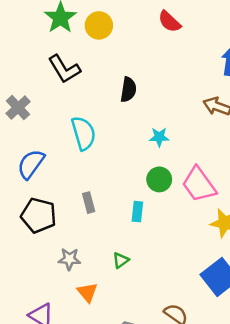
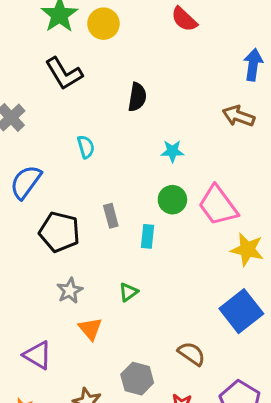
cyan semicircle: (83, 133) -> (86, 147), size x0.6
gray rectangle: (89, 203) -> (111, 216), moved
black pentagon: (39, 215) -> (59, 232), moved
gray star: (69, 259) -> (70, 291), turned -30

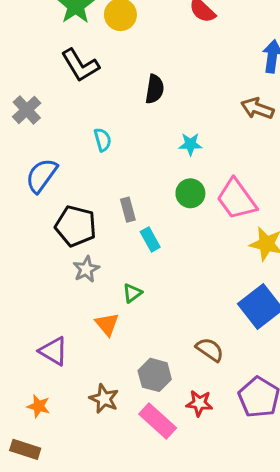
cyan rectangle: (147, 236) -> (150, 239), moved, turned -35
gray star: (70, 291) -> (86, 269), moved
green triangle: (128, 292) -> (132, 293), moved

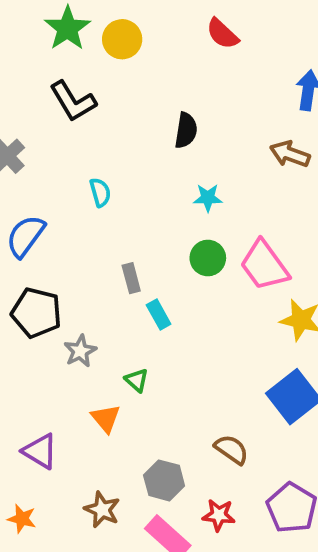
black semicircle: (155, 89) -> (186, 130), moved
black pentagon: (76, 226) -> (36, 313), moved
green triangle: (132, 293) -> (137, 380), turned -42

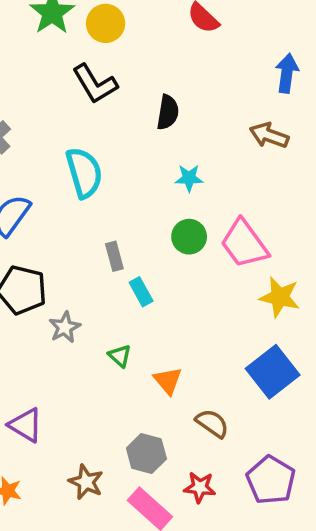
black L-shape: (73, 101) -> (95, 84), moved
cyan semicircle: (100, 192) -> (84, 173), size x1.8
orange triangle: (106, 418) -> (168, 381), moved

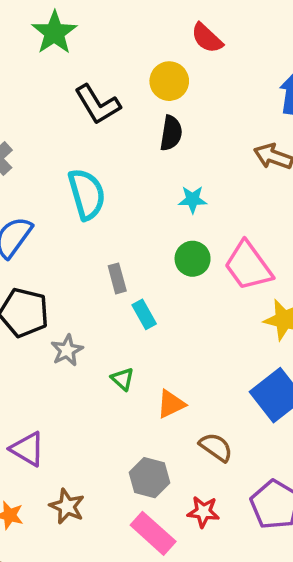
yellow circle: (106, 23) -> (169, 81), moved
orange triangle: (168, 381) -> (171, 404), turned 44
brown star: (86, 482) -> (67, 506), moved

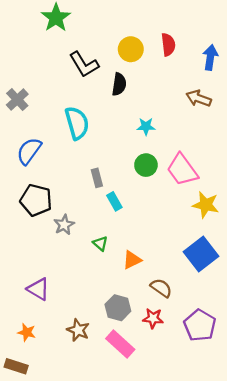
red semicircle: (207, 38) -> (168, 45), moved, turned -140
black semicircle: (171, 133) -> (119, 84), moved
brown star: (67, 506) -> (78, 330), moved
red star: (203, 512) -> (153, 318), moved

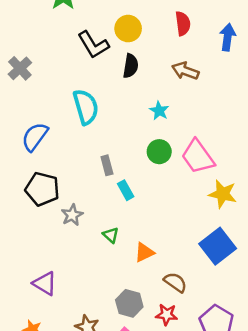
yellow circle: (131, 49) -> (128, 29), moved
brown arrow: (199, 98) -> (185, 71), moved
gray cross: (17, 100) -> (20, 68), moved
cyan star: (146, 126) -> (159, 111), turned 30

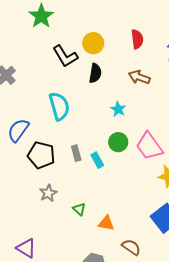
black pentagon: (42, 189) -> (41, 155), moved
cyan rectangle: (126, 190) -> (97, 160), moved
orange triangle: (144, 252) -> (106, 223), turned 36

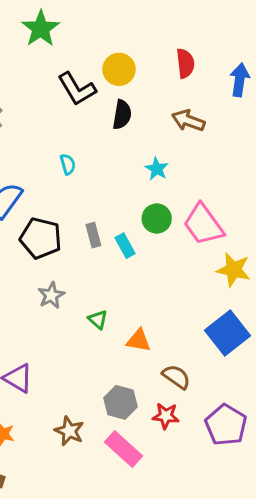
cyan semicircle: (59, 106) -> (68, 164), size x0.5

